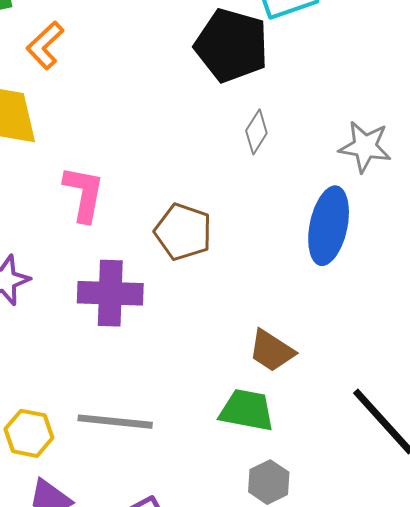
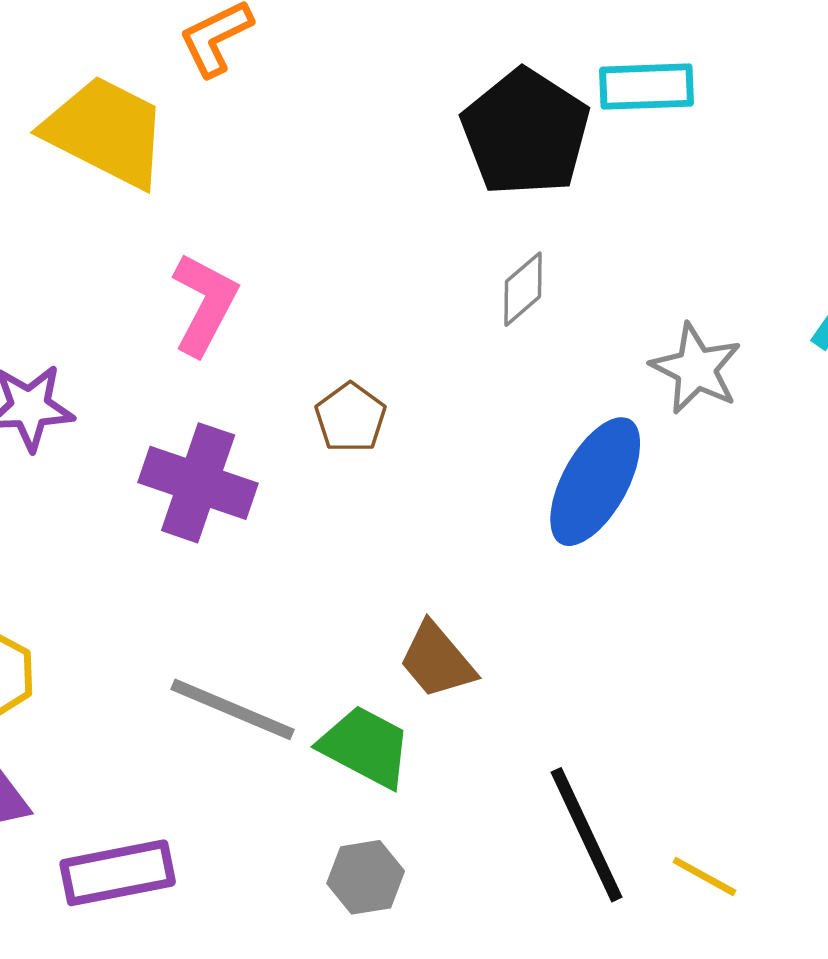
brown pentagon: (183, 232) -> (351, 418), size x0.7
gray line: (115, 422) -> (233, 709), moved

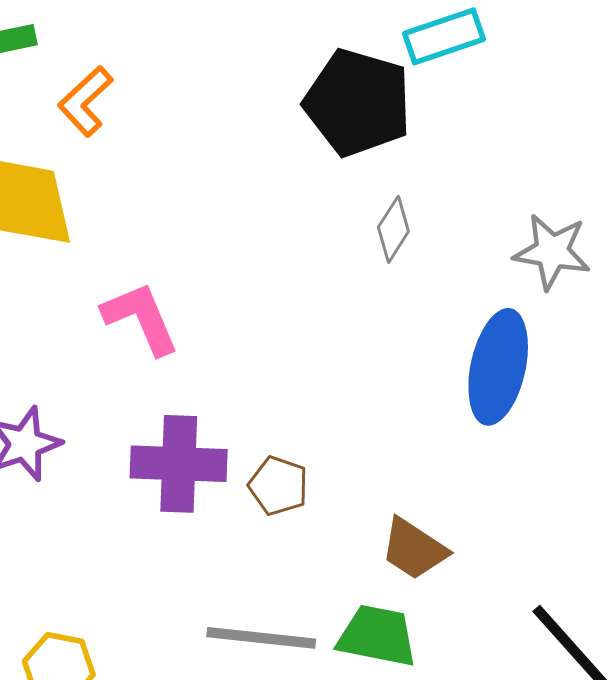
pink L-shape: (205, 304) -> (141, 318), turned -34
brown pentagon: (351, 418) -> (278, 486), moved

